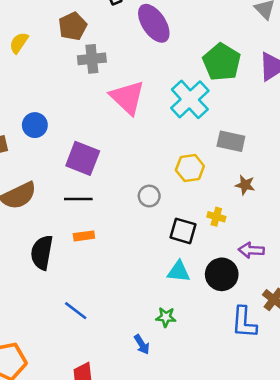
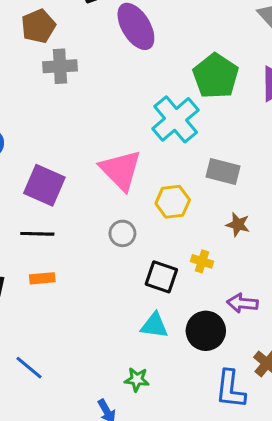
pink triangle: (127, 98) -> (121, 170), moved

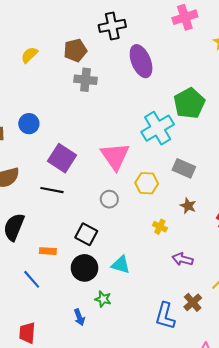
black square: (161, 277) -> (86, 234), moved
orange rectangle: (42, 278) -> (48, 251), moved
black circle: (206, 331) -> (85, 268), moved

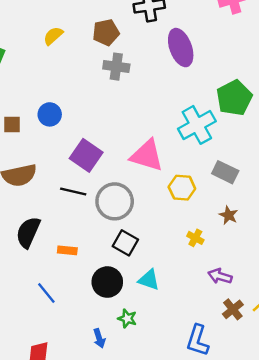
pink triangle: (115, 156) -> (147, 155), turned -40
gray circle: (109, 199) -> (115, 201), moved, size x1.8
black square: (86, 234) -> (125, 243), moved
orange rectangle: (48, 251) -> (67, 250), moved
brown cross: (193, 302) -> (233, 309), moved

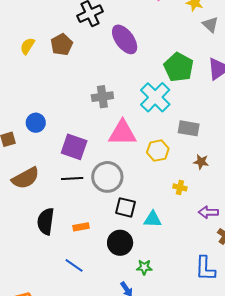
yellow semicircle: (53, 36) -> (27, 46), moved
gray cross: (116, 67) -> (102, 97), moved
cyan triangle: (149, 280) -> (153, 219), moved

